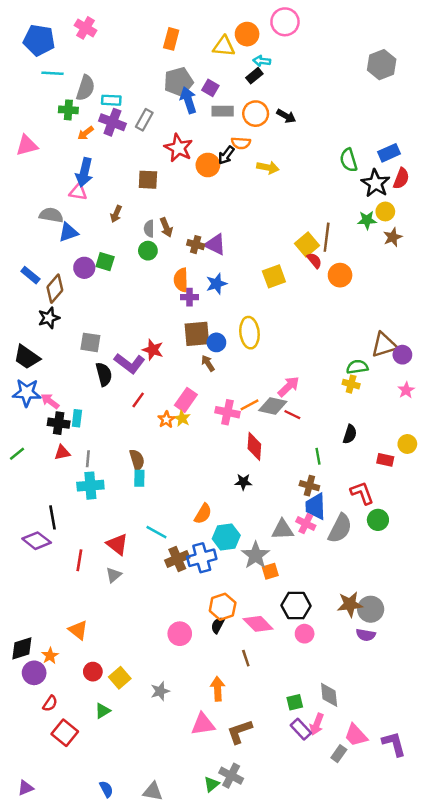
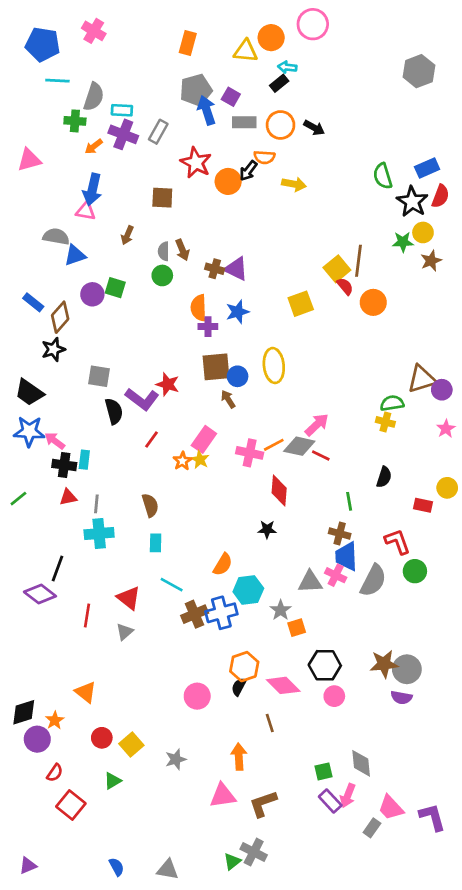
cyan rectangle: (139, 478) -> (156, 543), moved
black line: (52, 517) -> (57, 568), turned 30
gray star: (256, 555) -> (281, 610), size x0.7

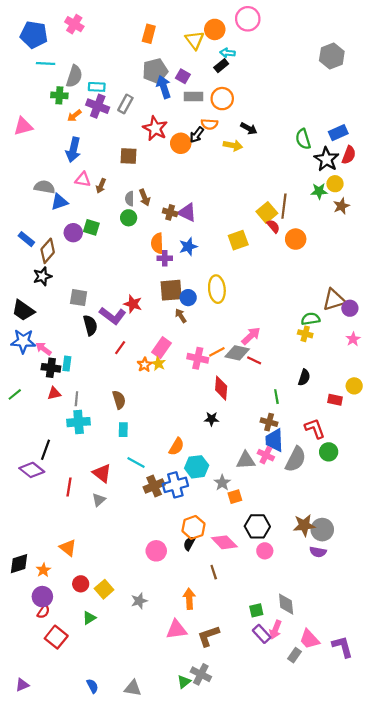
yellow triangle: (246, 51) -> (195, 40), turned 48
black arrow: (314, 128) -> (249, 128), moved
pink triangle: (86, 211) -> (83, 179), moved
purple circle: (37, 739) -> (42, 597), moved

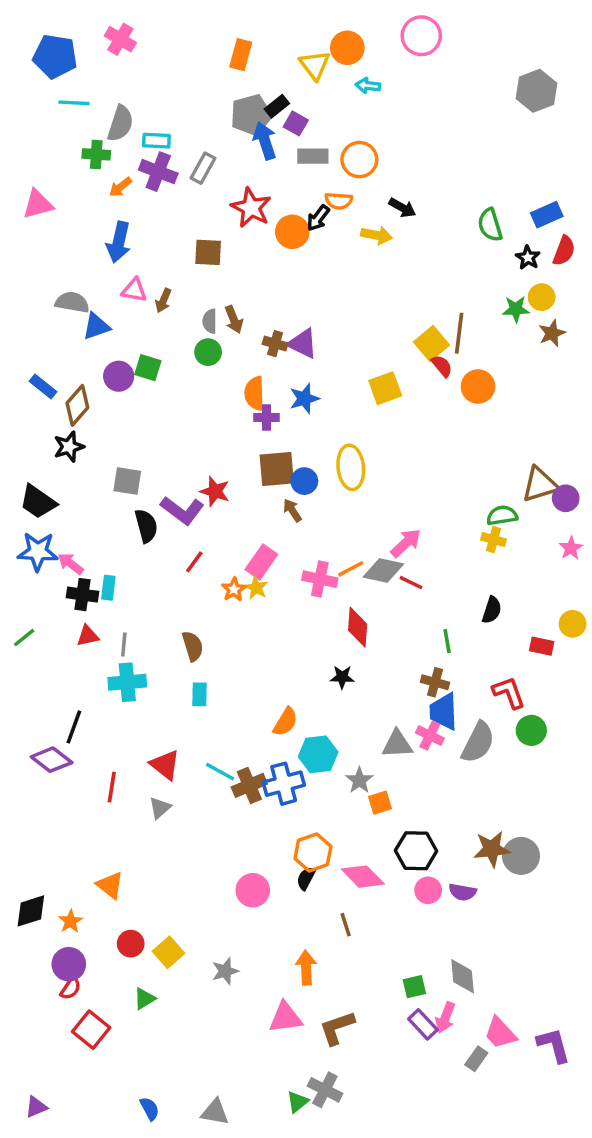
pink circle: (248, 19) -> (421, 36), moved
black rectangle: (221, 66) -> (277, 106), moved
black star: (326, 159) -> (528, 258), size x0.6
cyan line: (136, 463) -> (220, 772), moved
purple semicircle: (318, 552) -> (463, 892), moved

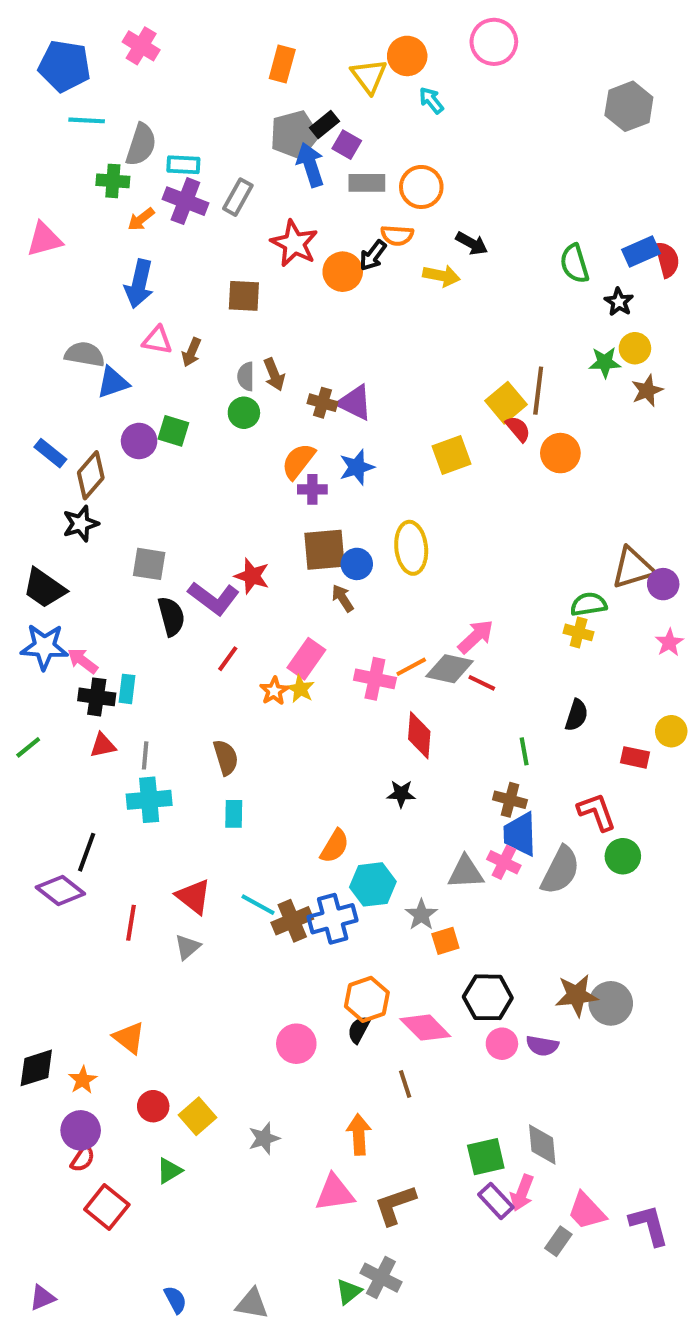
cyan arrow: (368, 86) -> (431, 100), turned 45
red semicircle: (564, 251) -> (667, 260), moved, turned -36
orange semicircle: (254, 393) -> (298, 461), turned 40
green square: (414, 987) -> (486, 1157), size x1.4

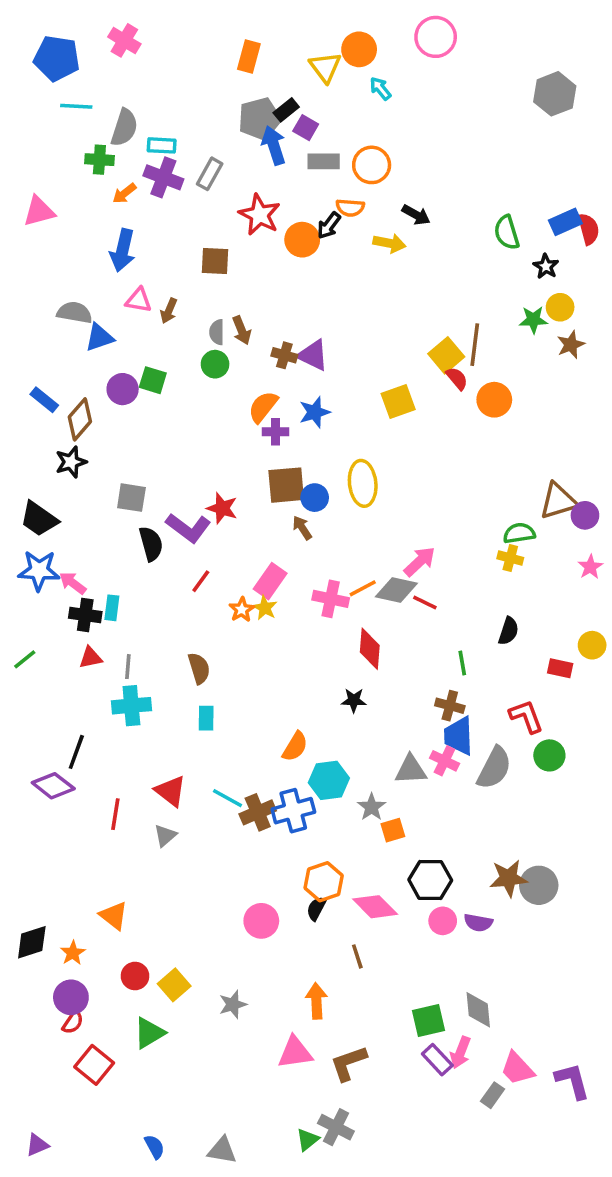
green triangle: (169, 1171) -> (149, 1033), size x1.4

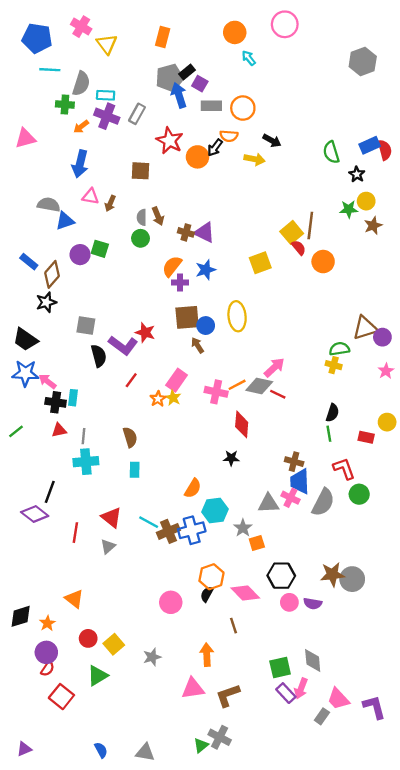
yellow triangle: (325, 67) -> (107, 44), moved
green line: (462, 663) -> (329, 434), moved

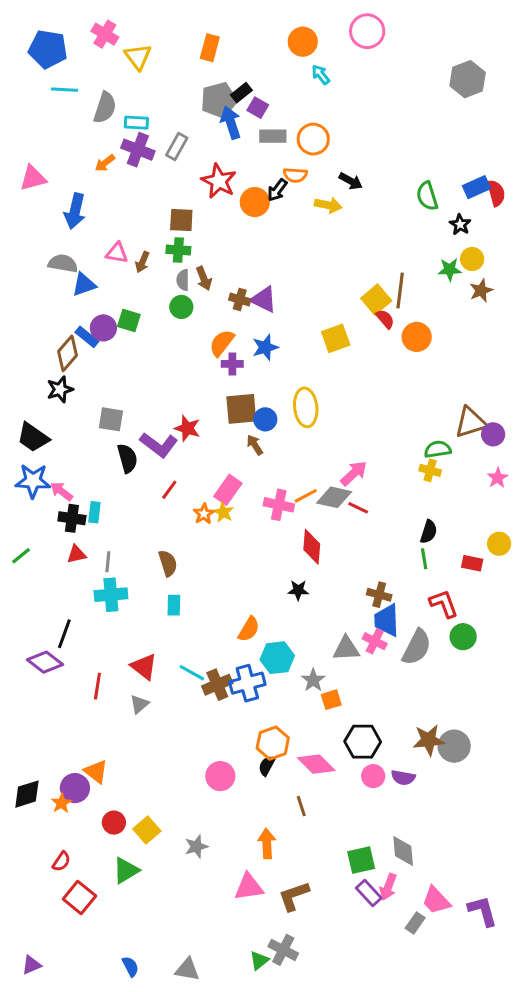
green cross: (65, 105) -> (178, 250), moved
blue arrow: (80, 164) -> (75, 211), moved
blue rectangle: (29, 262) -> (87, 337), moved
purple circle: (46, 652) -> (75, 788), moved

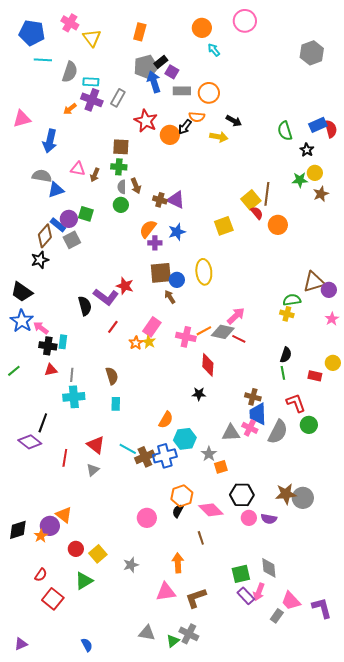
gray square: (111, 419) -> (72, 240), moved, turned -36
blue star: (33, 481) -> (22, 321), turned 30
gray triangle: (187, 969) -> (147, 633), moved

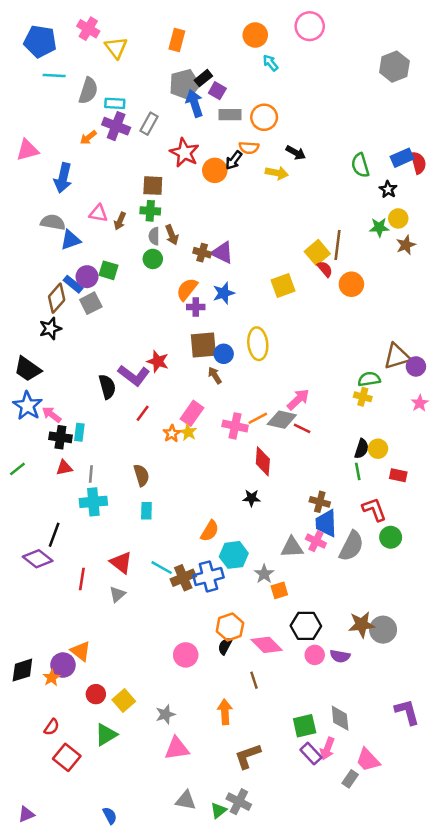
yellow circle: (333, 363) -> (378, 449), moved
pink triangle: (166, 592) -> (177, 749), moved
purple L-shape: (322, 608) -> (407, 712), moved

